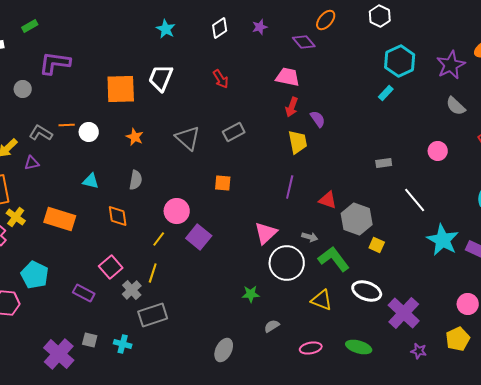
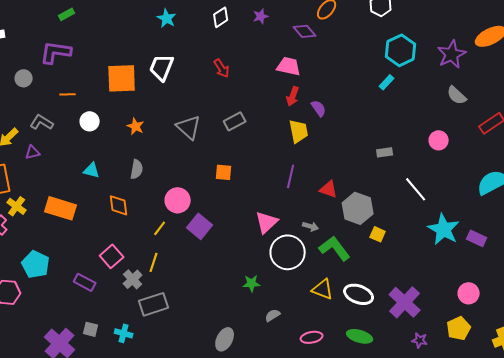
green rectangle: (30, 26) -> (67, 14), moved
orange line: (67, 125) -> (68, 94), moved
white ellipse: (367, 291) -> (359, 294), moved

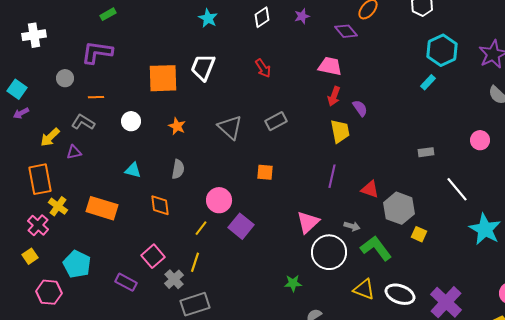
orange line: (68, 94) -> (96, 97), moved

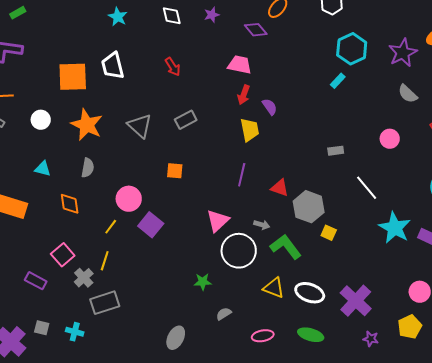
white diamond: (262, 17) -> (172, 16), turned -70
white trapezoid: (203, 67) -> (113, 66), turned -36
orange star: (177, 126) -> (87, 125), size x1.8

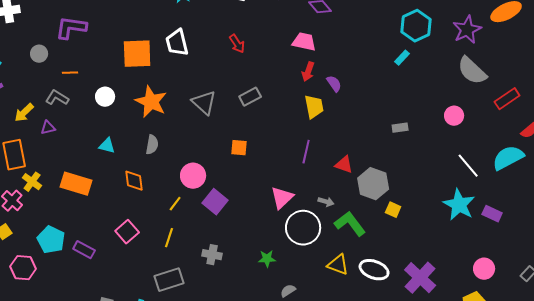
gray semicircle: (408, 94) -> (472, 71), size x1.5
white line: (367, 188) -> (468, 166), moved
gray cross: (84, 278) -> (212, 255), moved, turned -36
purple rectangle: (36, 281) -> (84, 250), moved

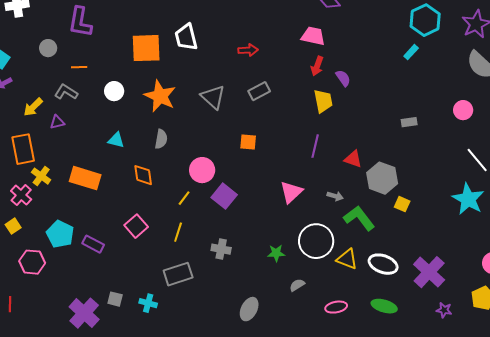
purple L-shape: (71, 28) -> (80, 22), turned -88
red arrow: (237, 44) -> (248, 50), moved, turned -60
white circle: (303, 228) -> (316, 241), moved

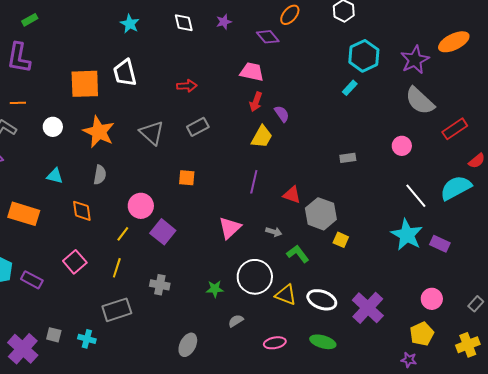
yellow trapezoid: (323, 101) -> (262, 137), turned 40
green L-shape: (359, 218) -> (298, 254), size x0.7
purple star: (444, 310) -> (409, 360), moved

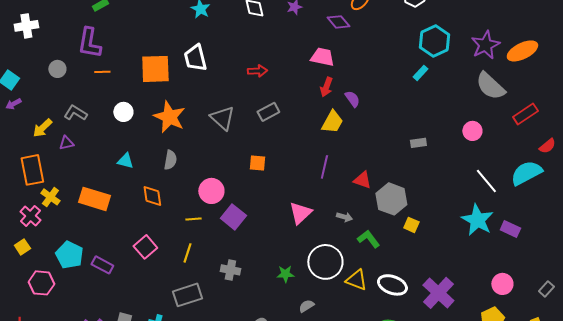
orange ellipse: (454, 42) -> (522, 51), moved
orange line: (18, 103) -> (102, 72), moved
yellow line: (123, 234) -> (193, 219), turned 49

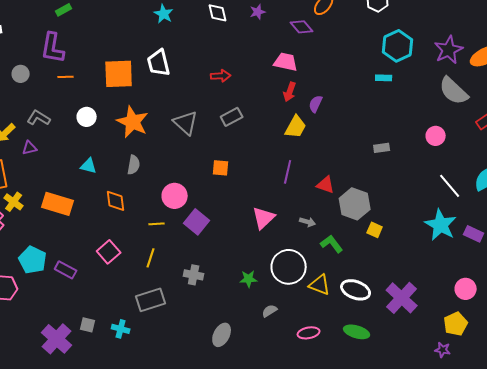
cyan rectangle: (420, 73) -> (384, 78), turned 49
purple semicircle: (352, 99) -> (316, 104), turned -120

